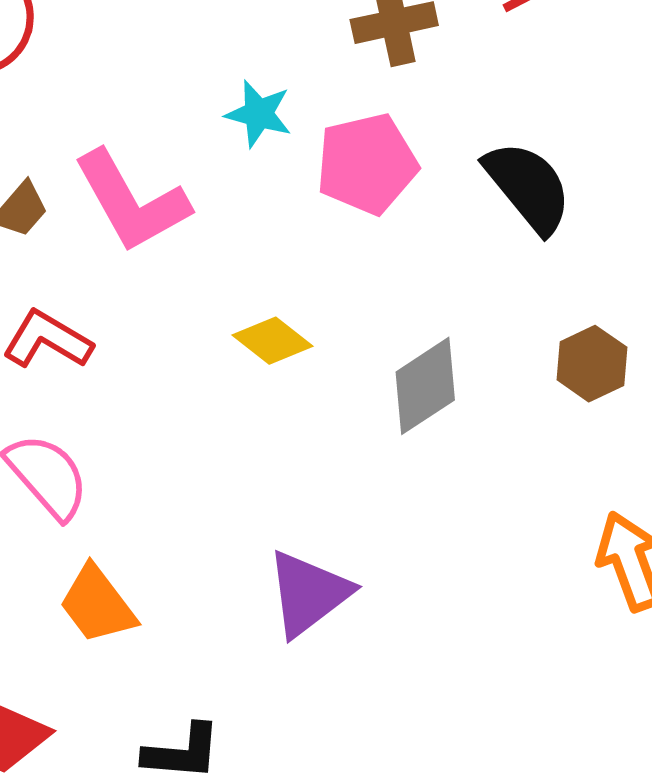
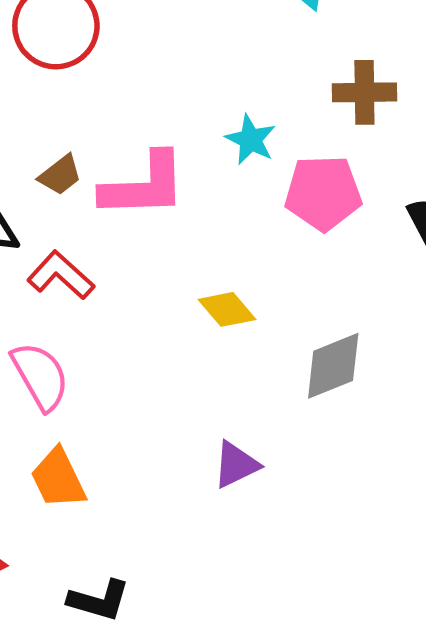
pink L-shape: (132, 201) -> (144, 186), turned -74
purple triangle: (308, 593) -> (236, 465), moved, size x0.7

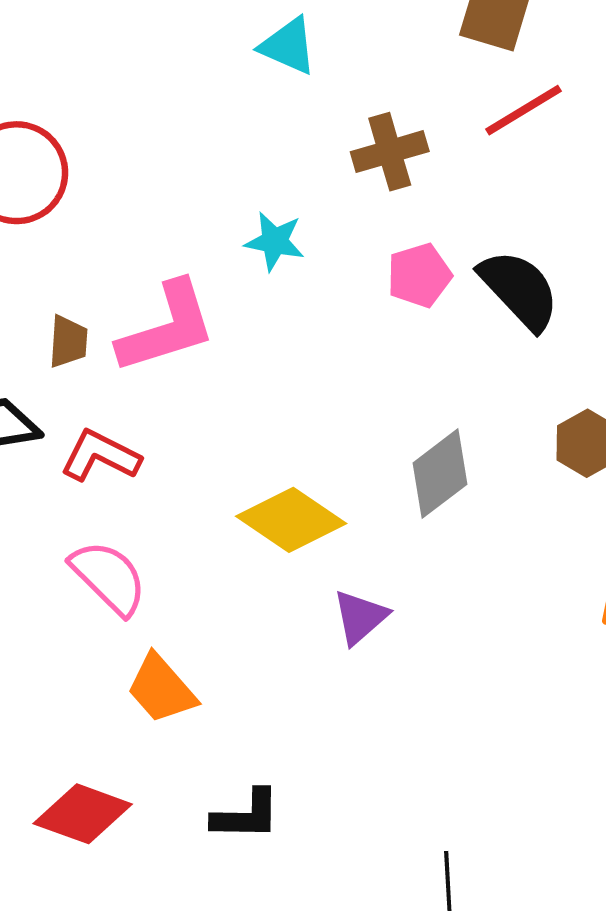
brown trapezoid: (60, 175) -> (68, 342), turned -33
pink pentagon: (323, 193) -> (419, 275), moved, size x0.7
yellow diamond: (227, 309) -> (291, 520), moved, size x1.5

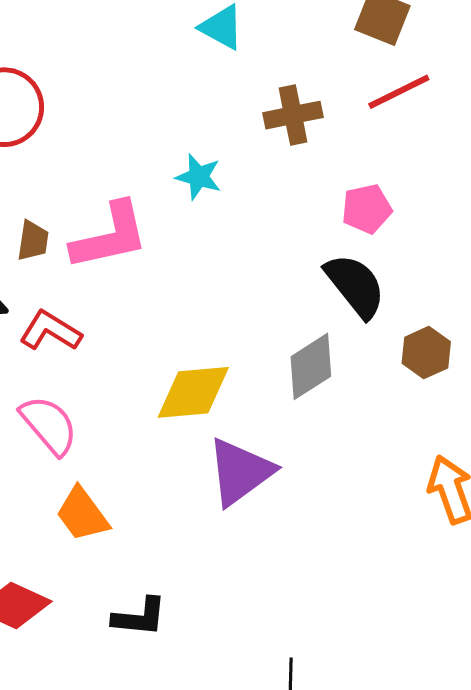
pink pentagon: (419, 275) -> (367, 209), moved
black semicircle: (519, 290) -> (355, 286), moved
yellow diamond: (291, 520) -> (193, 392), turned -44
purple triangle: (360, 617) -> (240, 472), size x1.6

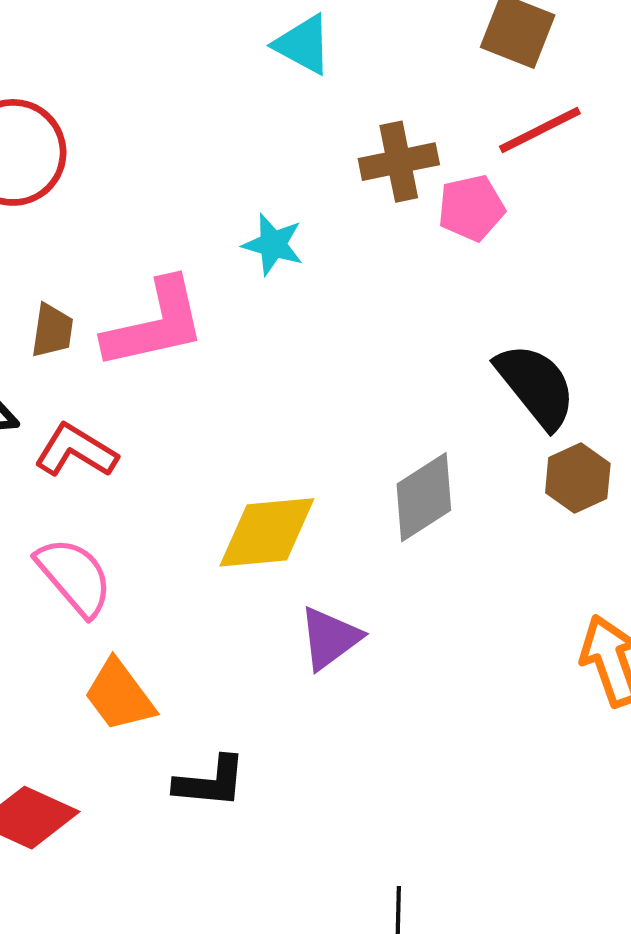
pink pentagon: (367, 209) -> (471, 208), moved
black semicircle: (355, 286) -> (536, 386), moved
purple triangle: (240, 472) -> (330, 638), size x0.7
black L-shape: (139, 617) -> (210, 782), moved

